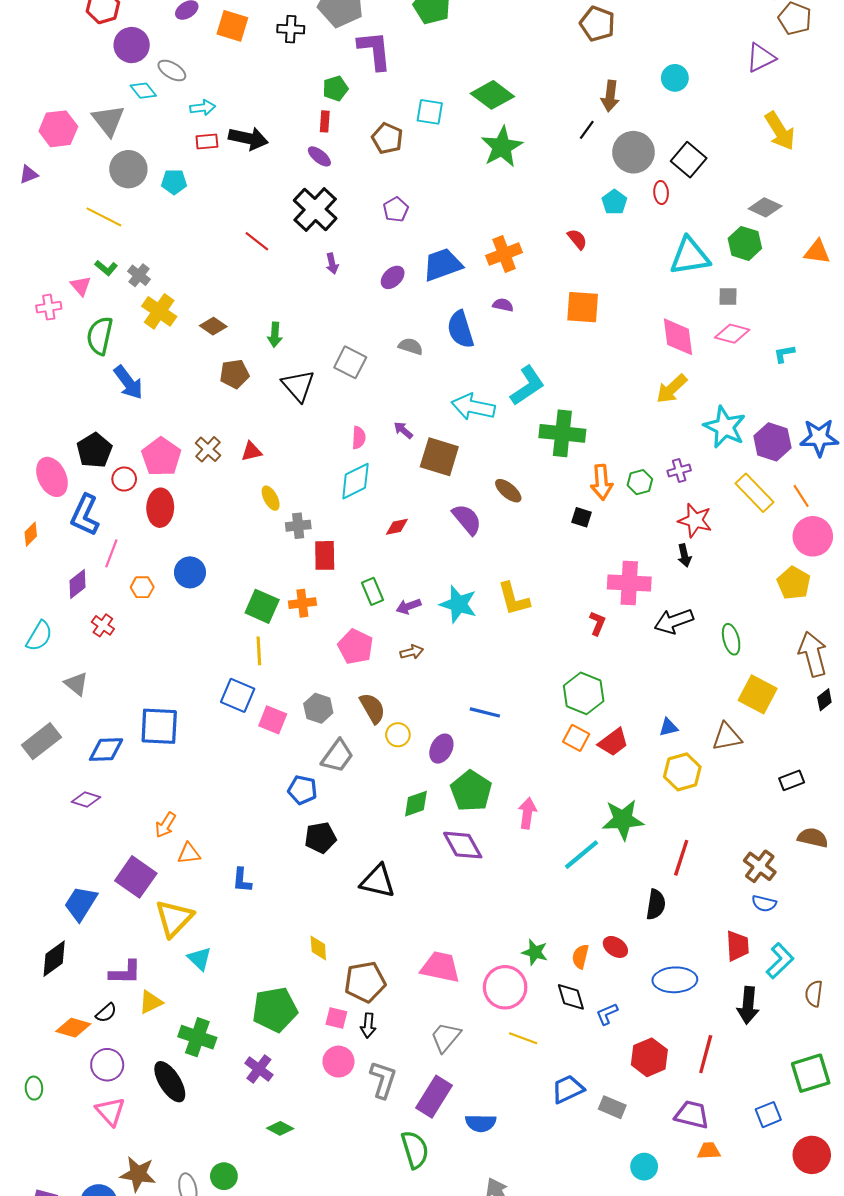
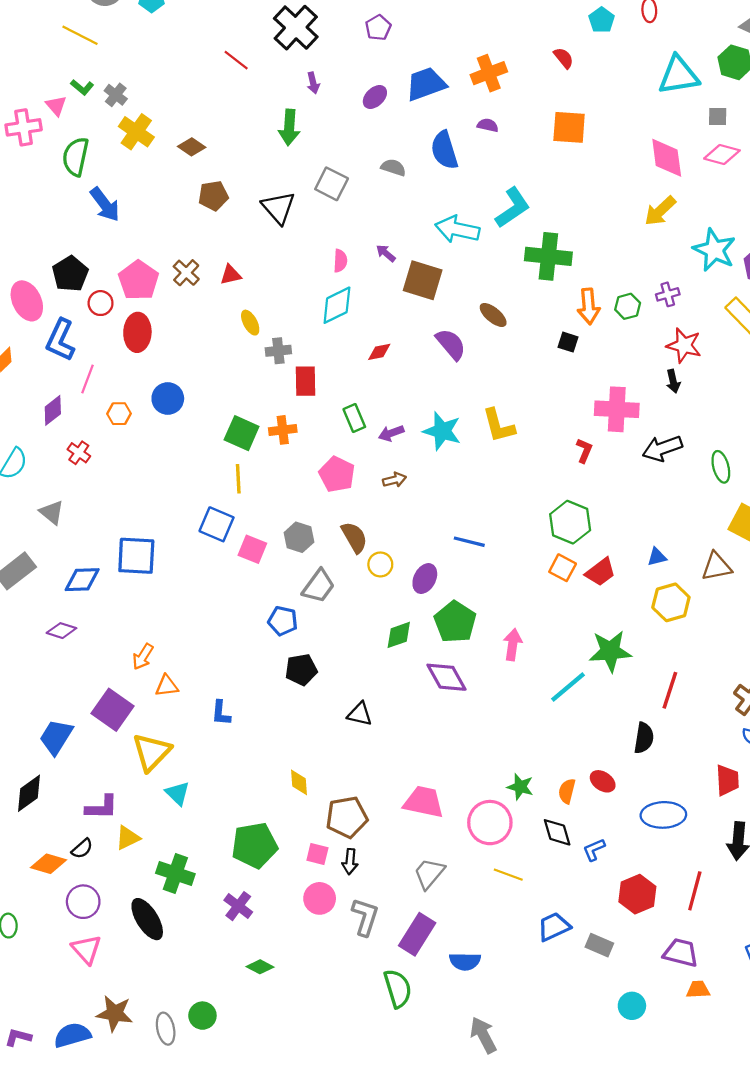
pink cross: (49, 307) -> (24, 127), size x1.4
green arrow: (275, 335) -> (289, 127), moved, size x1.4
black triangle: (378, 881) -> (360, 714), size x0.7

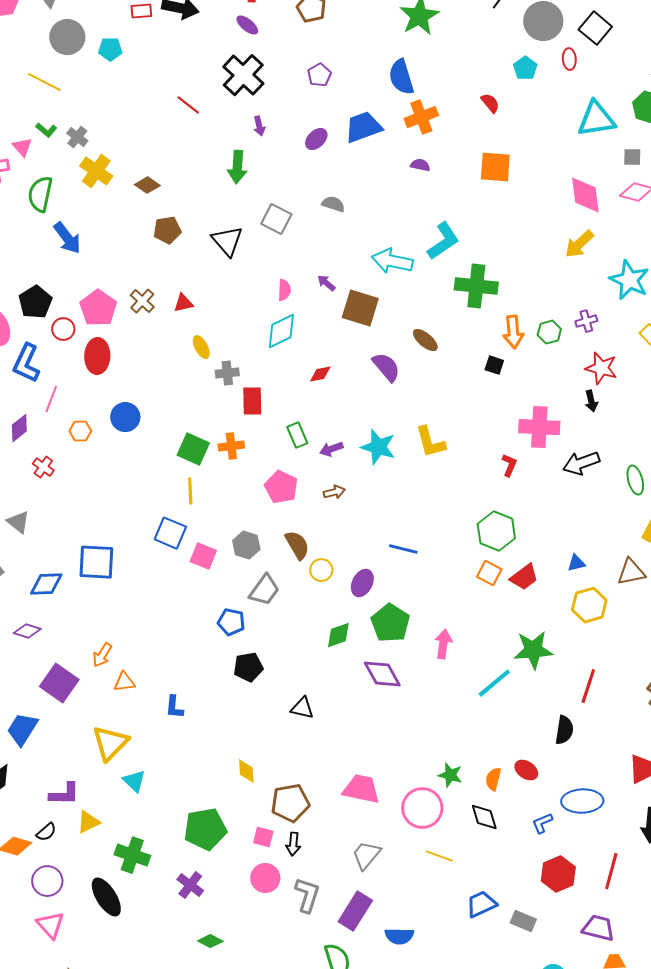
blue semicircle: (444, 150) -> (401, 77), moved
purple square: (112, 710) -> (59, 683), moved
blue L-shape: (594, 850) -> (542, 823), moved

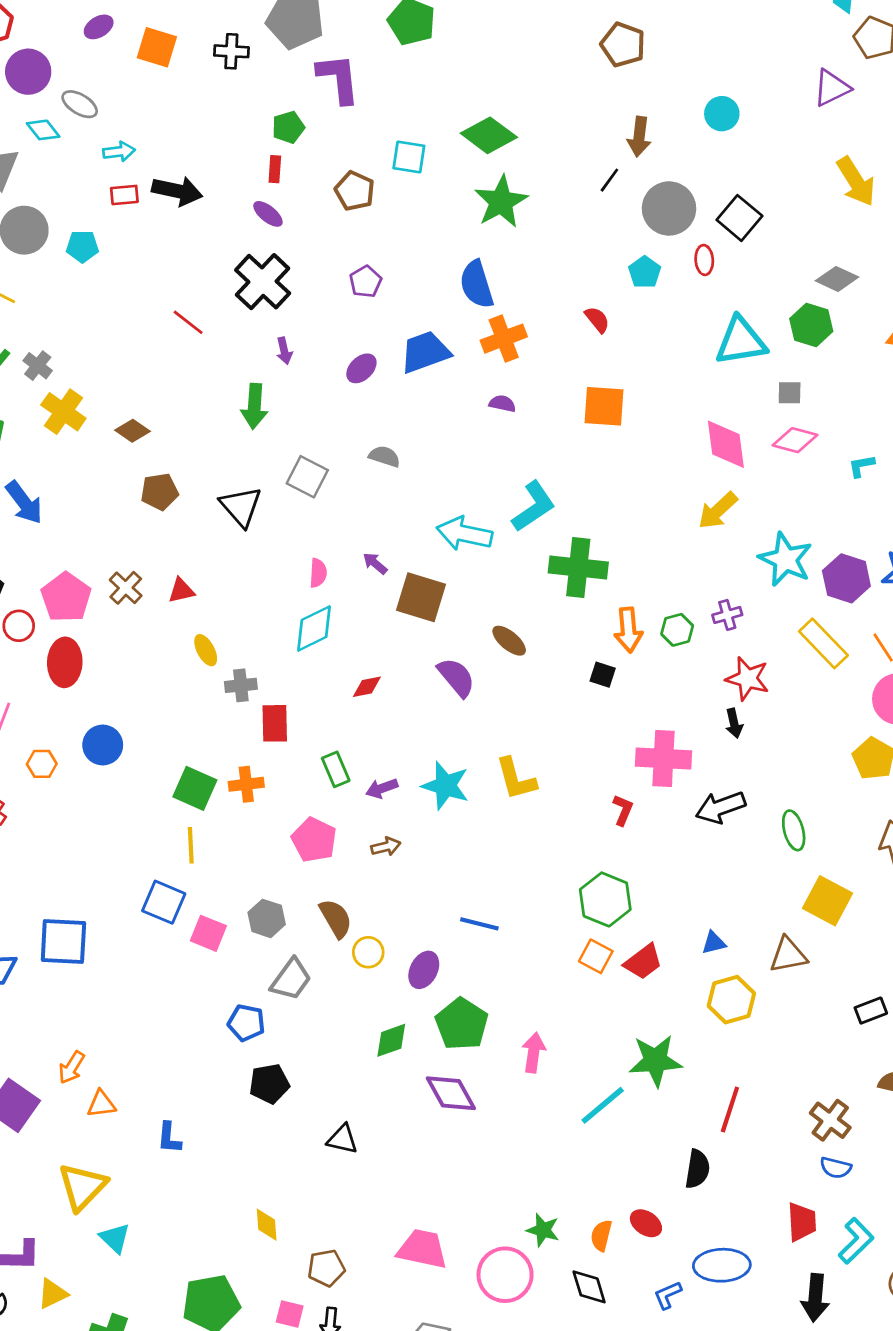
brown pentagon: (290, 803) -> (326, 1268), size x0.7

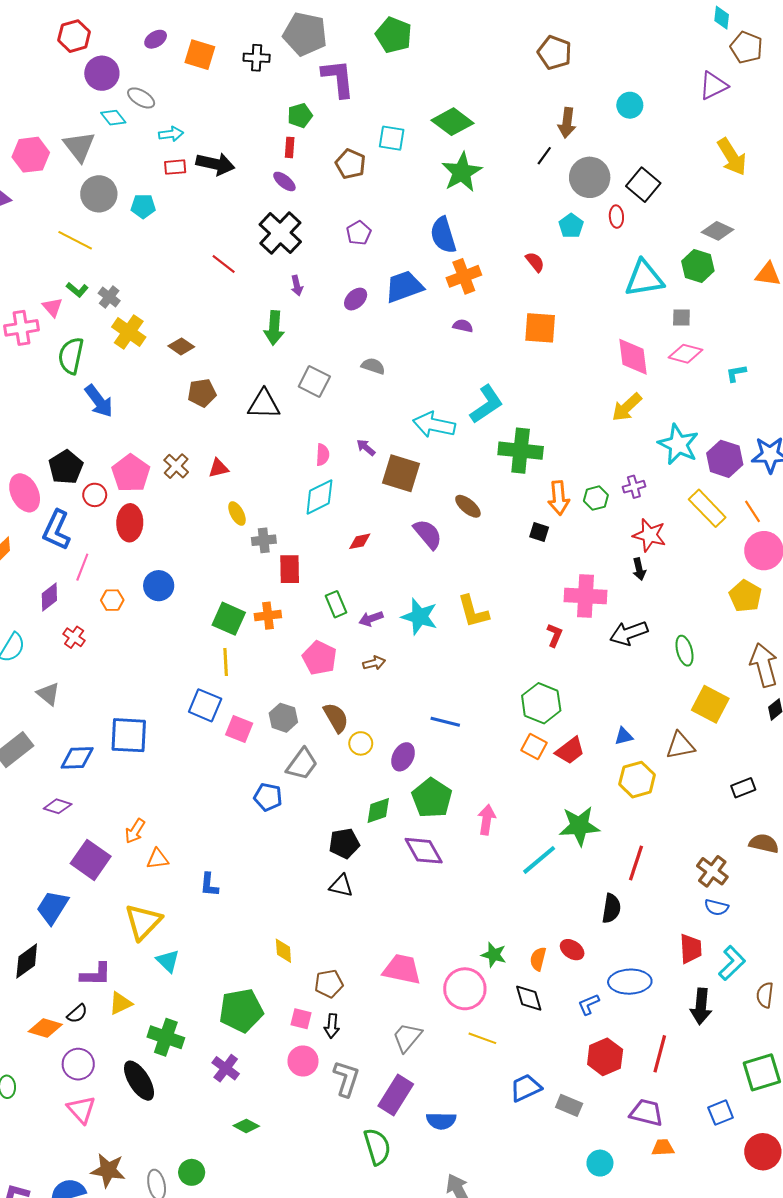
black triangle: (241, 507) -> (264, 404), turned -48
black pentagon: (269, 1084) -> (344, 843), moved

